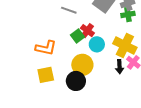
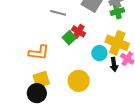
cyan circle: (97, 44) -> (99, 53), moved
yellow circle: (82, 65) -> (79, 81), moved
black circle: (76, 81) -> (37, 93), moved

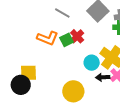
orange L-shape: (39, 53) -> (48, 38), moved
black arrow: (114, 64) -> (103, 77), turned 80
yellow circle: (79, 81) -> (73, 91), moved

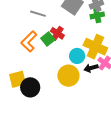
orange L-shape: (48, 38) -> (29, 41), turned 125
black circle: (21, 85) -> (30, 87), moved
yellow circle: (73, 91) -> (68, 76), moved

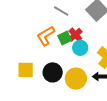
cyan circle: (77, 56) -> (80, 48), moved
black circle: (30, 87) -> (53, 72), moved

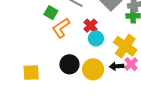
green square: (65, 38) -> (51, 13), moved, turned -32
yellow square: (26, 70) -> (31, 73), moved

